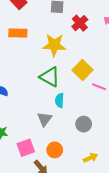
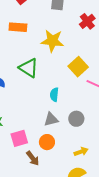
red cross: (80, 23) -> (87, 21), moved
green triangle: (50, 77) -> (29, 68), moved
gray triangle: (45, 119) -> (51, 119), moved, turned 35

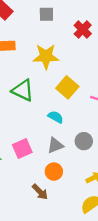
yellow square: (78, 67) -> (67, 87), moved
cyan semicircle: (54, 95) -> (56, 117), turned 120
pink square: (19, 138) -> (22, 148), moved

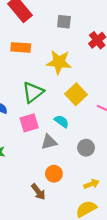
green triangle: (23, 90) -> (33, 92), turned 50
gray triangle: (55, 145) -> (49, 142), moved
pink square: (22, 148) -> (29, 123), moved

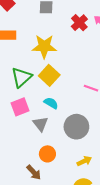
yellow square: (76, 94) -> (49, 75), moved
gray triangle: (49, 142) -> (40, 124), turned -49
gray circle: (86, 148) -> (76, 127), size x1.5

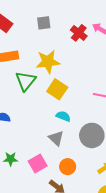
green triangle: (21, 77) -> (26, 81), moved
pink square: (20, 107) -> (38, 163), moved

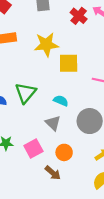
green triangle: (26, 81) -> (26, 93), moved
yellow square: (57, 89) -> (69, 63), moved, turned -36

